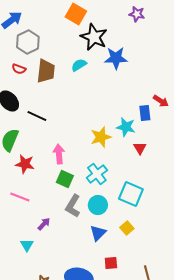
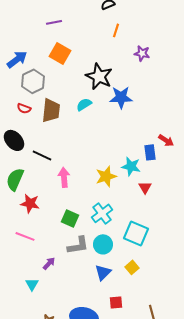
orange square: (76, 14) -> (60, 53), moved
pink arrow: (59, 154) -> (64, 177), moved
gray L-shape: (73, 206) -> (78, 245), turned -130

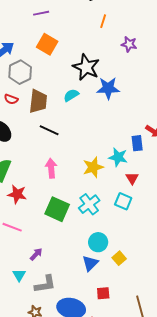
black line: (42, 155) -> (49, 130), moved
green square: (70, 218) -> (57, 209), size x1.4
cyan square: (136, 233) -> (123, 201), moved, size x0.7
cyan circle: (103, 244) -> (98, 242), moved
gray L-shape: (78, 245) -> (45, 284), moved

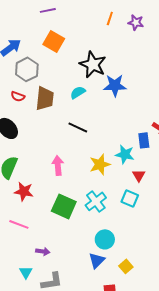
purple star: (129, 44) -> (136, 22), moved
black line: (49, 130) -> (78, 127), moved
purple arrow: (36, 254) -> (43, 251), turned 56
yellow square: (119, 258) -> (126, 266), moved

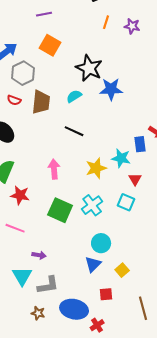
cyan triangle: (26, 272) -> (22, 276), size x1.5

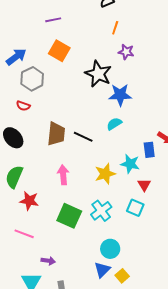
purple star: (132, 26) -> (126, 52), moved
cyan semicircle: (74, 96) -> (114, 124), moved
brown trapezoid: (41, 102) -> (56, 134), moved
yellow square: (122, 270) -> (122, 276), moved

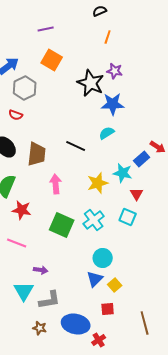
purple star: (126, 52) -> (115, 71), moved
brown trapezoid: (56, 134) -> (37, 154), moved
blue rectangle: (149, 150) -> (142, 159), turned 56

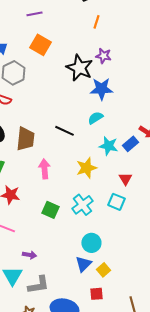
cyan star: (123, 173) -> (108, 146), moved
green square: (62, 225) -> (50, 210), size x0.7

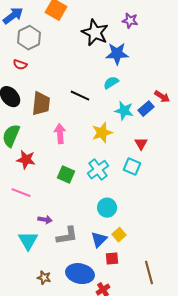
purple star: (103, 56) -> (130, 21), moved
blue triangle: (83, 264) -> (99, 240), moved
gray L-shape: (38, 285) -> (67, 236), moved

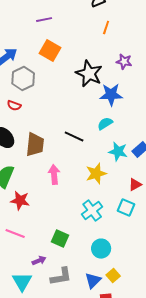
red triangle: (141, 144) -> (135, 185), turned 32
green square: (66, 175) -> (60, 239), moved
purple arrow: (45, 220) -> (39, 261), turned -32

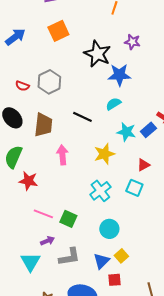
orange square: (50, 51) -> (58, 31), turned 35
gray hexagon: (23, 79) -> (49, 82), moved
pink line: (15, 234) -> (43, 214), moved

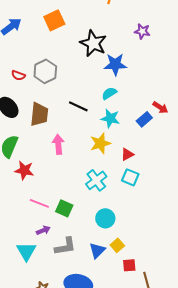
purple star: (132, 42) -> (142, 31), moved
cyan star: (126, 132) -> (110, 118), moved
red triangle: (143, 165) -> (127, 154), moved
red square: (114, 280) -> (129, 265), moved

